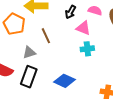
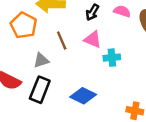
pink triangle: (83, 28) -> (93, 40), moved

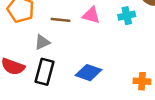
brown line: (62, 40) -> (60, 20), turned -54
cyan cross: (112, 58) -> (127, 16), moved

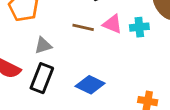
pink triangle: (91, 15) -> (112, 24), moved
brown line: (60, 20) -> (83, 27), moved

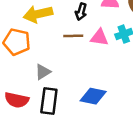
brown line: (83, 27) -> (73, 36), moved

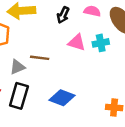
brown line: (73, 36) -> (40, 58), moved

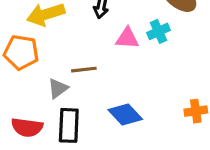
blue diamond: (62, 98) -> (125, 115), turned 40

